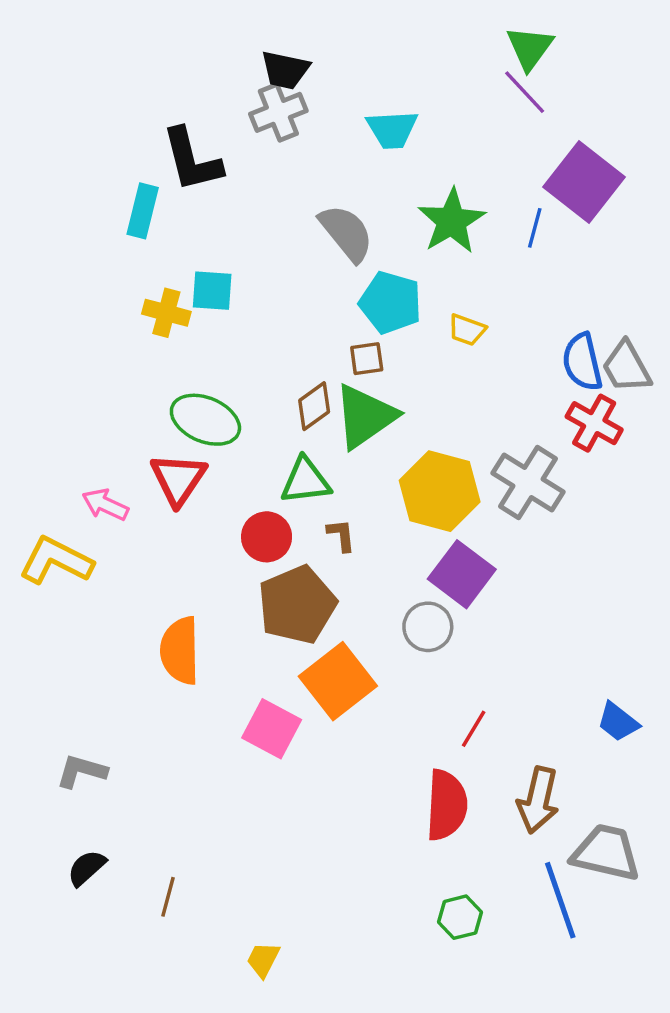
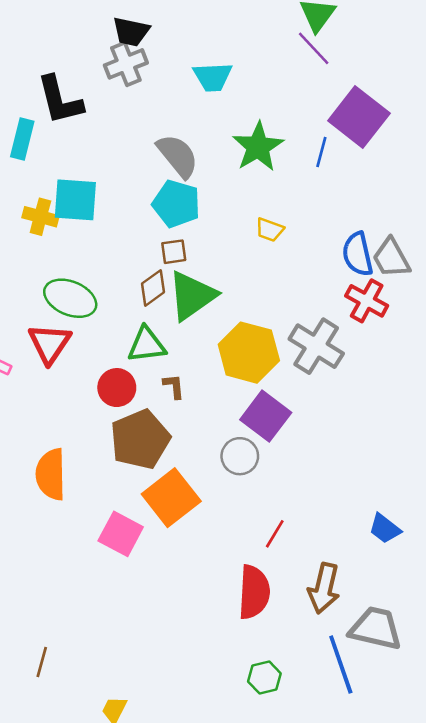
cyan square: (212, 291) -> (75, 200), size x1.4
cyan pentagon: (390, 303) -> (176, 204), moved
brown square: (367, 359) -> (174, 252), moved

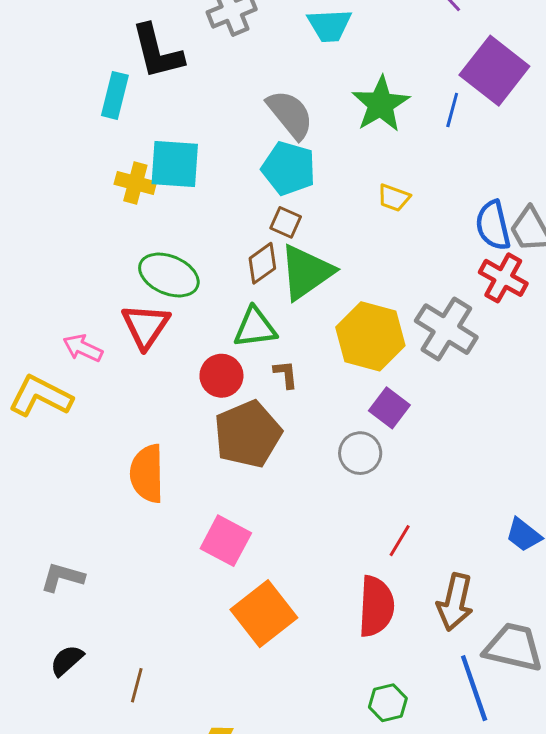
brown square: (174, 252) -> (286, 222), turned 32
purple square: (266, 416) -> (389, 408), size x0.7
orange square: (171, 498) -> (264, 614), moved

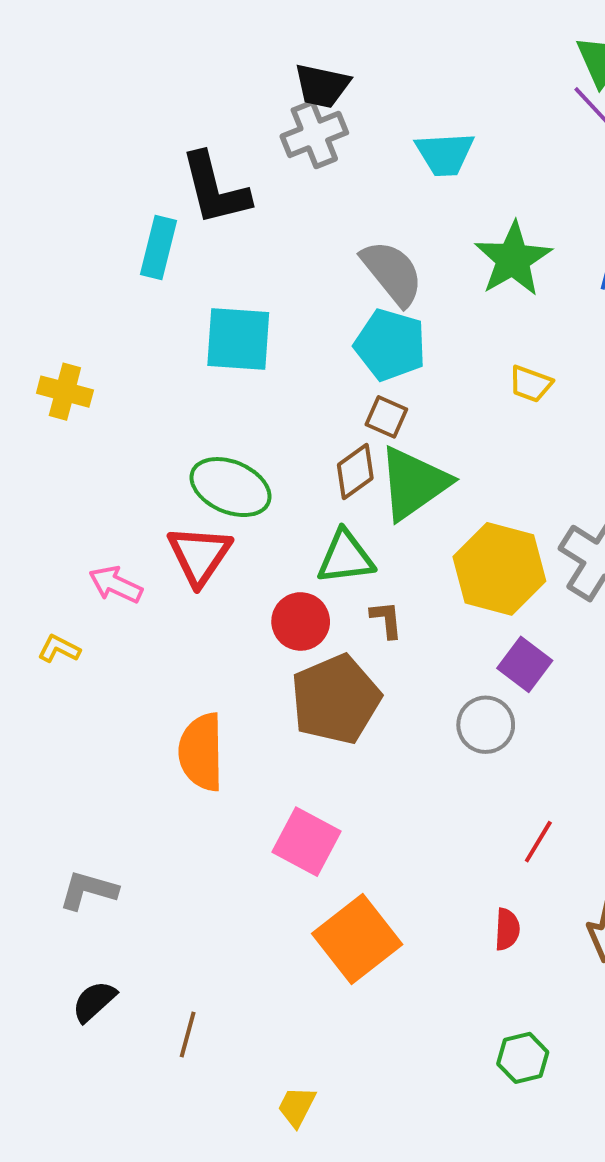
yellow cross: (135, 183) -> (65, 392), moved
yellow L-shape: (40, 396) -> (59, 649), size x0.5
red semicircle: (376, 606) -> (507, 929), size x0.5

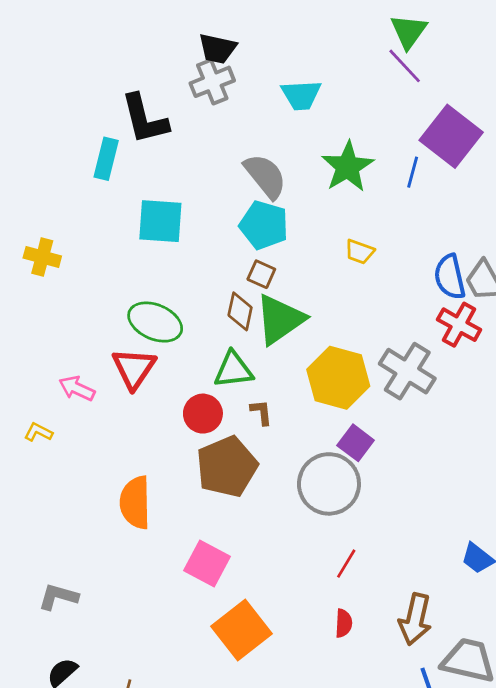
brown diamond: (355, 471) -> (240, 311), turned -42
gray circle: (486, 725) -> (329, 484), size x1.6
red line: (538, 842) -> (346, 564), moved

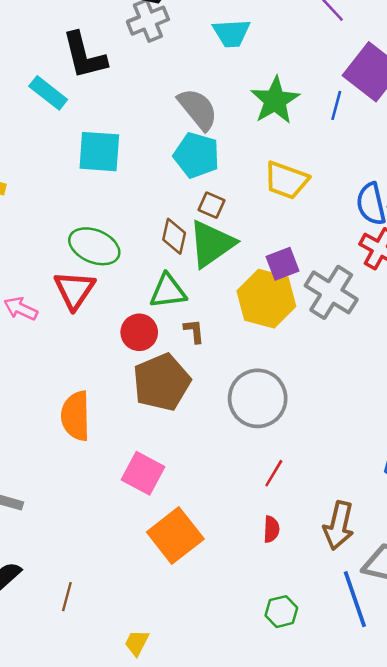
cyan rectangle: (106, 159) -> (48, 93), turned -66
yellow trapezoid: (360, 252) -> (286, 180), size x1.6
brown square: (261, 274) -> (212, 205), moved
purple square: (356, 443) -> (283, 264), moved, turned 32

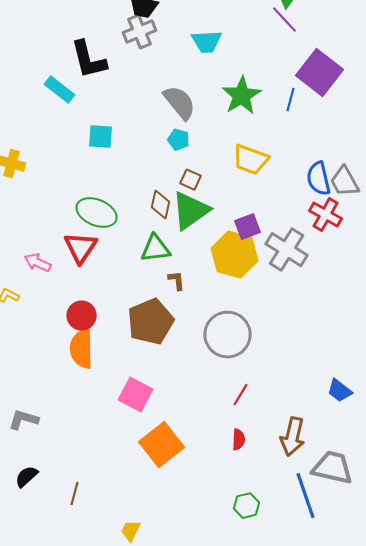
cyan square: (99, 152) -> (101, 137), size x0.7
cyan pentagon: (197, 155) -> (179, 140), size x0.6
red circle: (139, 332) -> (82, 316), moved

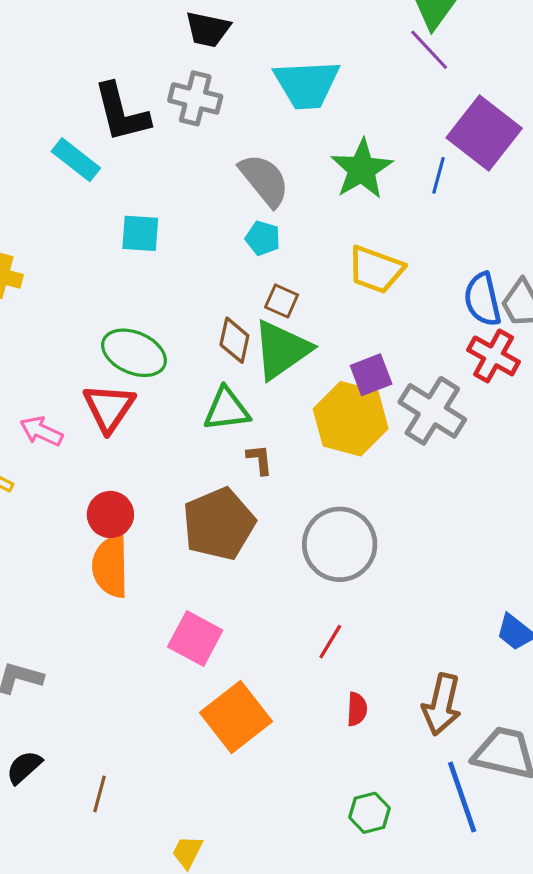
gray cross: (140, 32) -> (195, 98), moved, turned 36
cyan trapezoid: (207, 42) -> (307, 84), size x1.4
red line: (241, 395) -> (330, 642), moved

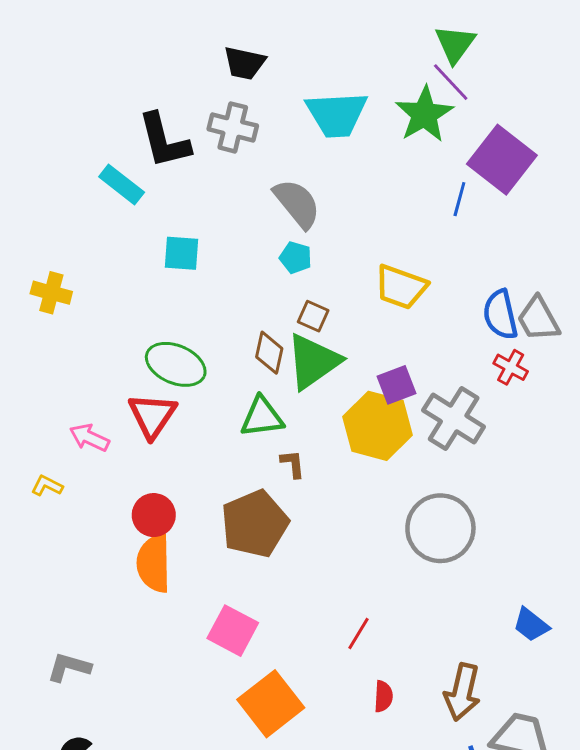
green star: (362, 169) -> (424, 114), moved
red cross: (494, 356) -> (511, 367), size x0.7
gray circle: (340, 544) -> (440, 528), moved

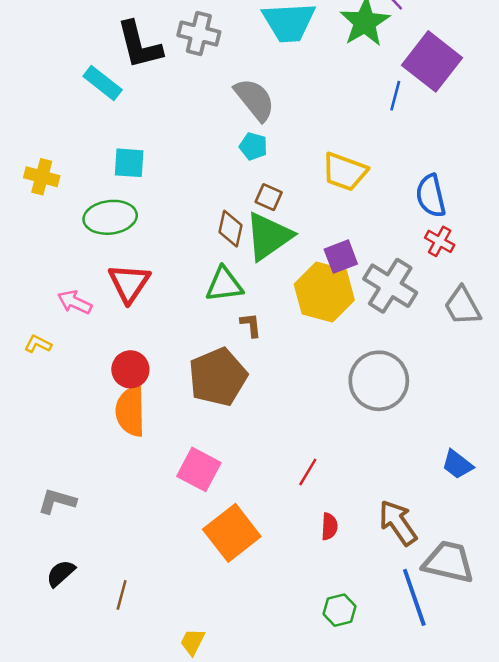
cyan square: (182, 253) -> (129, 163), moved
gray trapezoid: (538, 319) -> (462, 306), moved
green ellipse: (176, 364) -> (110, 217), moved, turned -30
brown arrow: (462, 692) -> (398, 523), turned 132

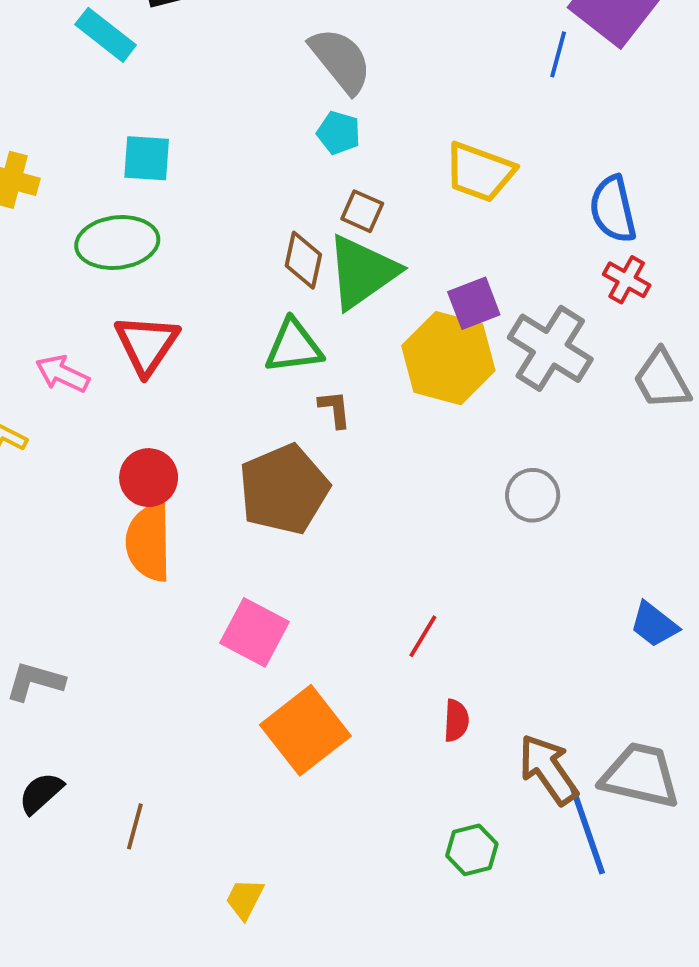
gray circle: (379, 381) -> (533, 495), size x0.6
brown arrow: (398, 523) -> (548, 770), moved

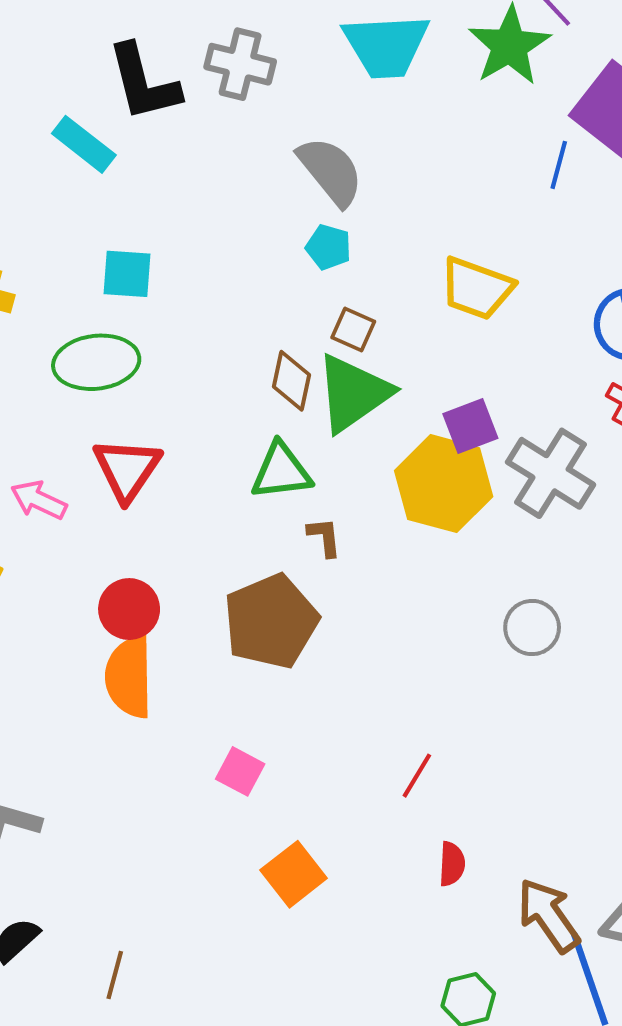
pink square: (254, 632) -> (240, 771), size x0.7
orange square: (305, 730) -> (294, 874), size x0.7

